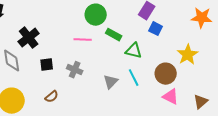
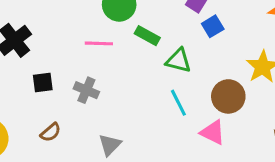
blue square: (156, 29) -> (213, 26), turned 32
gray triangle: (111, 82) -> (110, 145), moved
pink triangle: (171, 97) -> (213, 132), moved

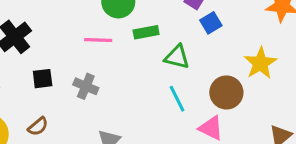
green rectangle: (147, 36) -> (146, 32), turned -40
brown semicircle: (51, 132) -> (38, 126), moved

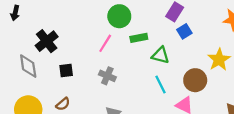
pink line: (98, 40) -> (105, 43), turned -60
gray cross: (86, 86) -> (107, 76), moved

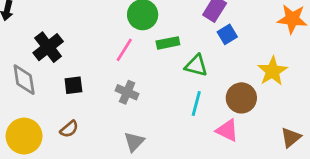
cyan line: (160, 85) -> (196, 104), turned 42

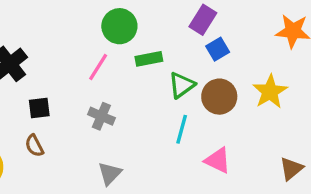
green triangle: (196, 65) -> (182, 85), turned -50
brown circle: (241, 98) -> (219, 97), moved
brown semicircle: (69, 129) -> (34, 146), moved, turned 102

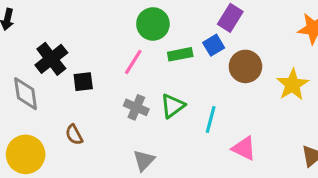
blue square: (218, 49) -> (214, 45), moved
green triangle: (182, 85) -> (173, 106), moved
brown circle: (219, 97) -> (245, 66), moved
black square: (39, 108) -> (83, 82), moved

